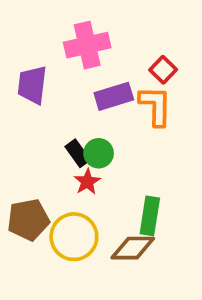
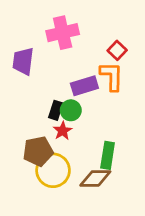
purple rectangle: (114, 96) -> (84, 86), moved
black rectangle: (78, 153) -> (56, 110), turned 54
brown pentagon: (28, 220) -> (38, 151), moved

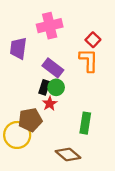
purple rectangle: (84, 86) -> (53, 68), moved, turned 54
yellow circle: (53, 170) -> (17, 135), moved
brown diamond: (95, 178) -> (68, 154), moved, turned 40

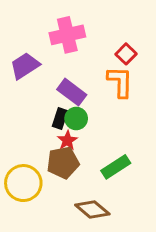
purple trapezoid: (18, 48) -> (25, 66), turned 50
brown pentagon: (30, 120) -> (63, 163), moved
green rectangle: (85, 123) -> (116, 167), turned 48

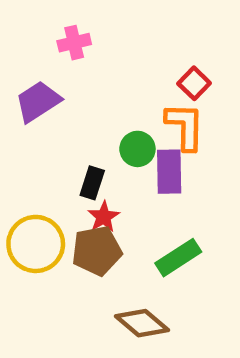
pink cross: (67, 35) -> (74, 43), moved, size x0.6
purple rectangle: (72, 92) -> (169, 172), moved, turned 52
green circle: (76, 119) -> (137, 149), moved
yellow circle: (23, 183) -> (36, 244), moved

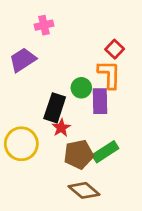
black rectangle: (92, 183) -> (55, 108), size x1.5
brown pentagon: (97, 251) -> (79, 154), moved

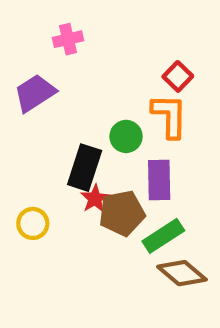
purple rectangle: (100, 101) -> (159, 180), moved
yellow circle: (21, 144) -> (33, 223), size x0.6
brown pentagon: (79, 154) -> (122, 213), moved
brown diamond: (84, 190) -> (182, 273), moved

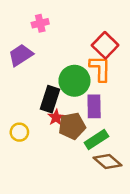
red square: (178, 76) -> (105, 45), size x1.5
green circle: (126, 136) -> (74, 81), size x1.6

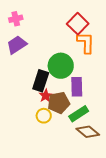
pink cross: (40, 23) -> (16, 19), moved
red square: (105, 45) -> (78, 24), moved
orange L-shape: (100, 69) -> (86, 43), moved
yellow circle: (19, 132) -> (44, 116), moved

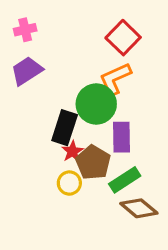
orange L-shape: (86, 43) -> (115, 79), moved, turned -115
brown pentagon: (59, 103) -> (93, 162), turned -30

